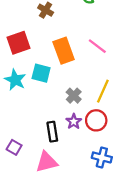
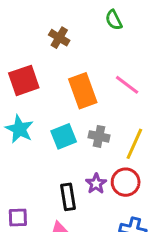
cyan square: (41, 73) -> (64, 136), moved, turned -36
gray cross: (74, 96) -> (99, 136), moved, turned -32
purple square: (14, 147) -> (18, 217), turned -32

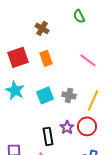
orange rectangle: (83, 91) -> (46, 58), moved, size x0.7

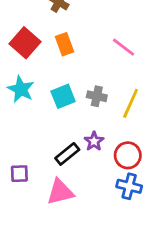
red square: (18, 57) -> (25, 43), turned -30
red circle: (87, 126) -> (128, 155), moved
black rectangle: (48, 136) -> (67, 154), turned 60

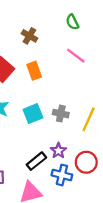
pink line: (124, 47) -> (76, 56), moved
blue cross: (129, 186) -> (62, 175), moved

